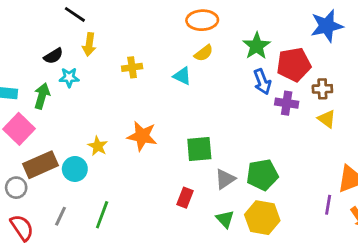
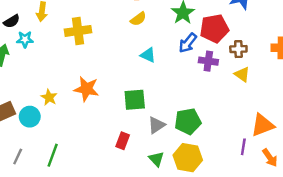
yellow cross: (132, 67) -> (78, 31), size x1.5
cyan triangle: (182, 76) -> (148, 55), moved
blue arrow: (262, 82) -> (188, 43), turned 60

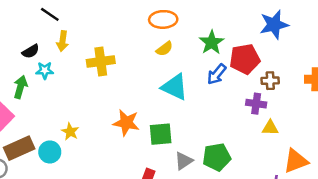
cyan triangle: (148, 55) -> (175, 87), size x1.6
purple cross: (208, 61) -> (256, 104), moved
yellow triangle: (242, 74) -> (270, 128), moved, turned -35
orange star: (86, 89) -> (126, 123), moved

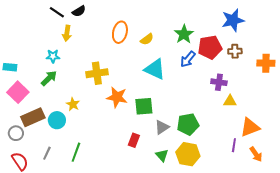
orange ellipse: (163, 19) -> (120, 32), moved, turned -75
black semicircle: (31, 51) -> (79, 11), moved
yellow cross: (101, 62) -> (97, 73), moved
brown cross: (270, 81) -> (235, 51), moved
green arrow: (20, 87) -> (49, 78), moved, turned 30

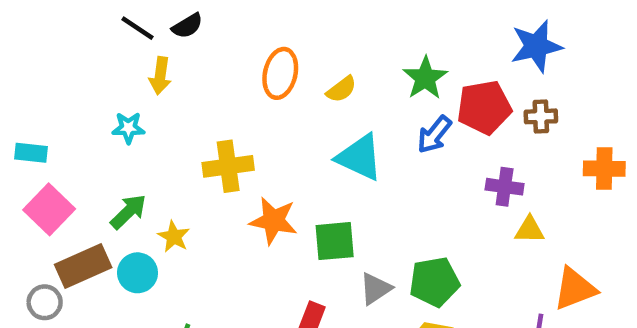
orange cross: (266, 63) -> (604, 169), moved
green arrow: (49, 78) -> (128, 212), moved

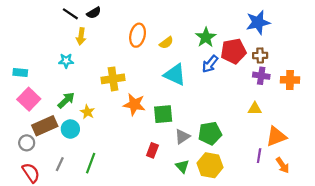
purple cross: (505, 187) -> (261, 76), moved

